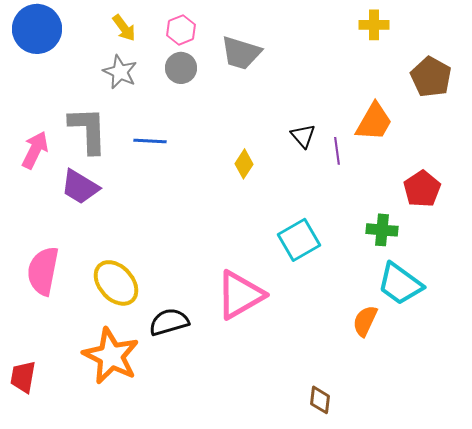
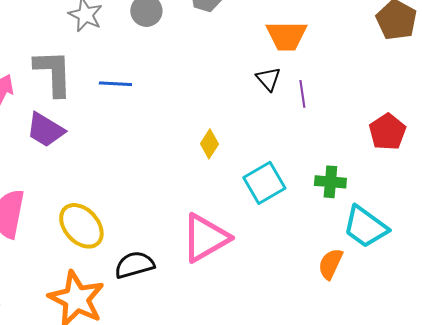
orange trapezoid: (374, 122) -> (286, 36), moved, turned 60
yellow diamond: (244, 164) -> (209, 144), moved
green cross: (382, 230) -> (330, 182), moved

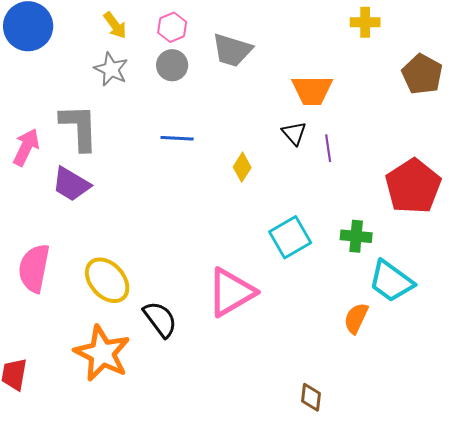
blue line: (115, 84) -> (177, 138), moved
red pentagon: (387, 132) -> (413, 186), size x1.5
yellow diamond: (209, 144) -> (242, 167), moved
black semicircle: (134, 265) -> (160, 319), turned 69

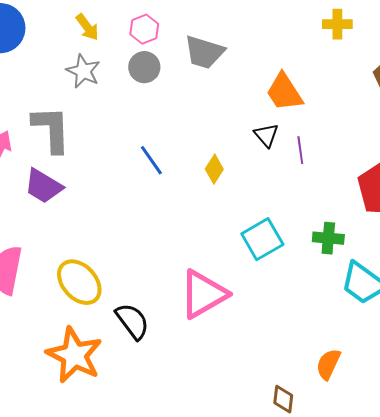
orange trapezoid: (312, 90) -> (284, 92), turned 57
blue line: (177, 138) -> (151, 160), moved, turned 52
orange semicircle: (356, 318) -> (328, 364), moved

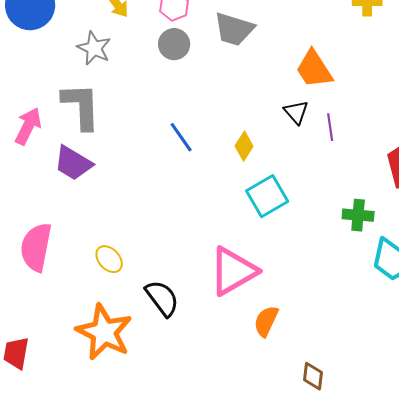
gray star: (83, 71) -> (94, 48), moved
cyan square: (262, 239) -> (267, 196), moved
yellow ellipse: (79, 282) -> (109, 259), size x0.6
orange semicircle: (328, 364) -> (266, 321), moved

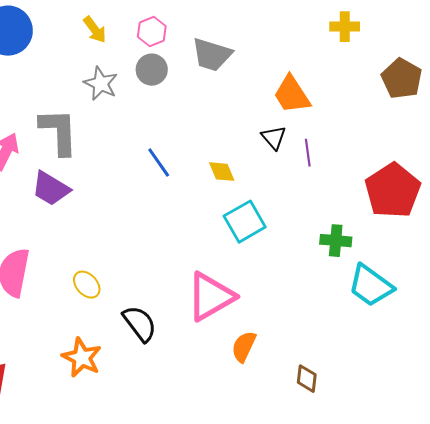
gray star: (94, 48) -> (101, 84), moved
yellow diamond: (244, 146) -> (222, 172), turned -56
orange star: (104, 332) -> (82, 358), size x0.7
brown diamond: (313, 376) -> (307, 379), moved

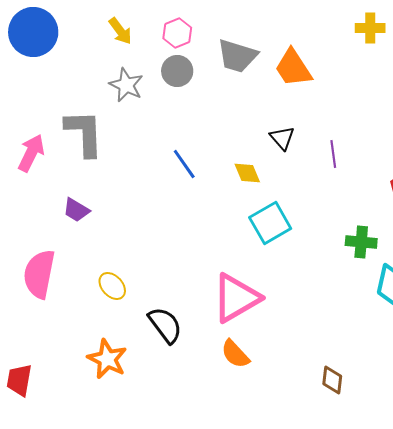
orange trapezoid: (292, 95) -> (293, 68), moved
black triangle: (274, 138) -> (282, 138), moved
purple trapezoid: (51, 189) -> (76, 210), moved, size x0.7
orange semicircle: (244, 347) -> (235, 354), moved, turned -68

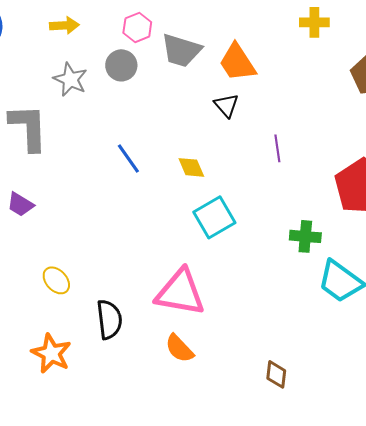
yellow arrow: (120, 31) -> (64, 25), turned -56
pink hexagon: (177, 33) -> (137, 27), moved
black triangle: (282, 138) -> (226, 105), moved
pink triangle: (236, 298) -> (180, 292), turned 40
black semicircle: (165, 325) -> (109, 319), turned 30

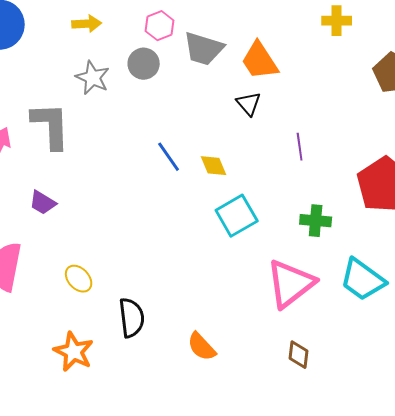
blue line: (128, 158) -> (169, 157), moved
green cross: (305, 236) -> (316, 221), moved
pink triangle: (180, 292) -> (291, 284), moved, turned -48
brown diamond: (276, 374) -> (299, 355), moved

